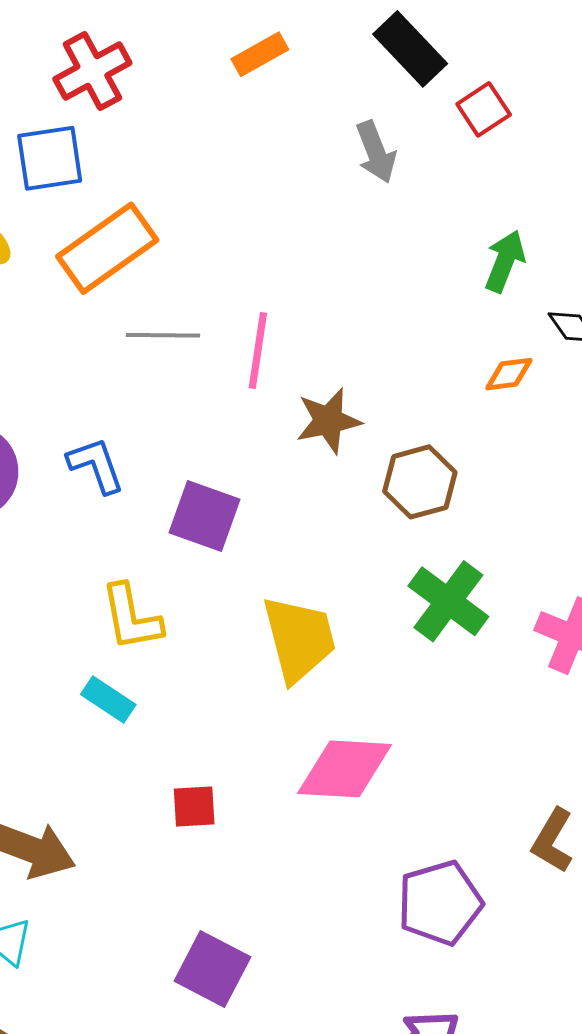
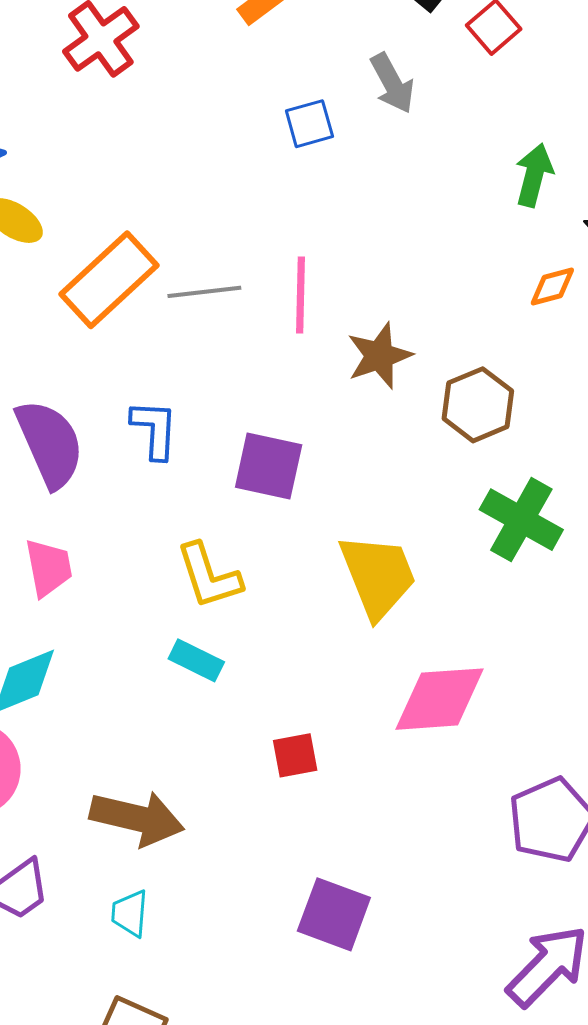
blue square: (50, 158) -> (309, 124), moved, size x0.7
orange rectangle: (107, 248) -> (109, 280), moved
blue L-shape: (96, 465) -> (154, 429), turned 30

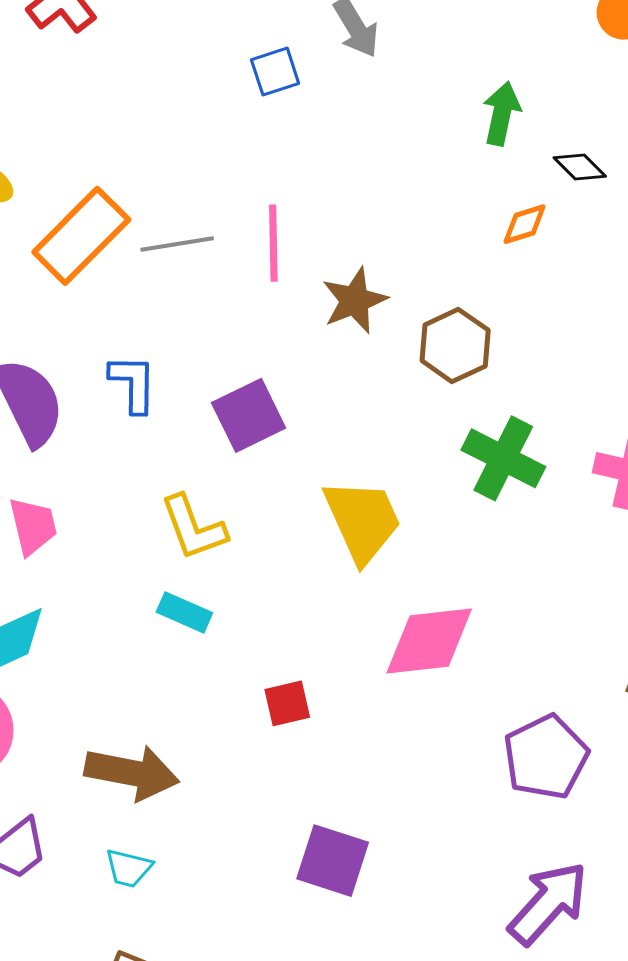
purple square: (269, 466) -> (249, 415), turned -36
cyan trapezoid: (130, 913) -> (129, 868), turned -78

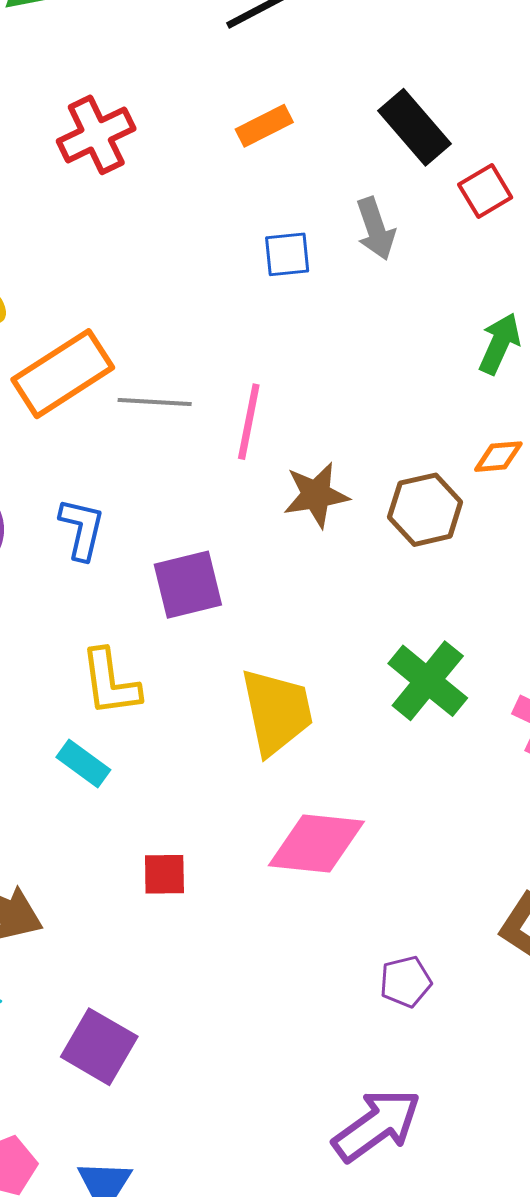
brown hexagon: (455, 345) -> (425, 510), moved
purple pentagon: (546, 757) -> (406, 982), size x0.6
purple square: (333, 861) -> (99, 1047), moved

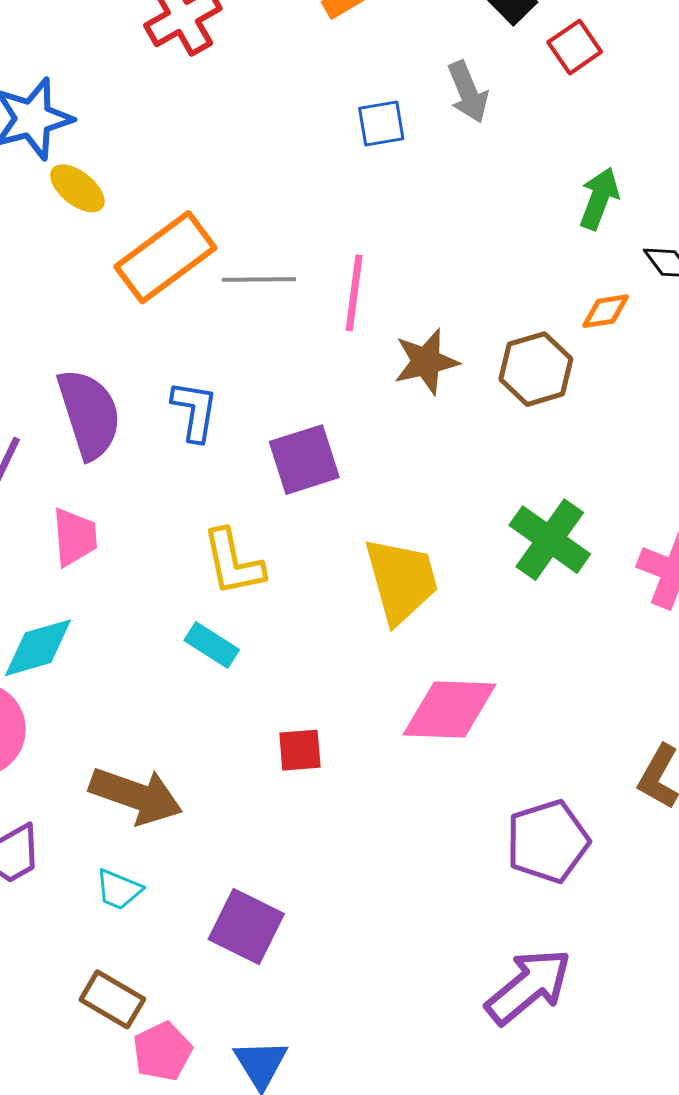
purple pentagon: (406, 982) -> (548, 841), size x1.6

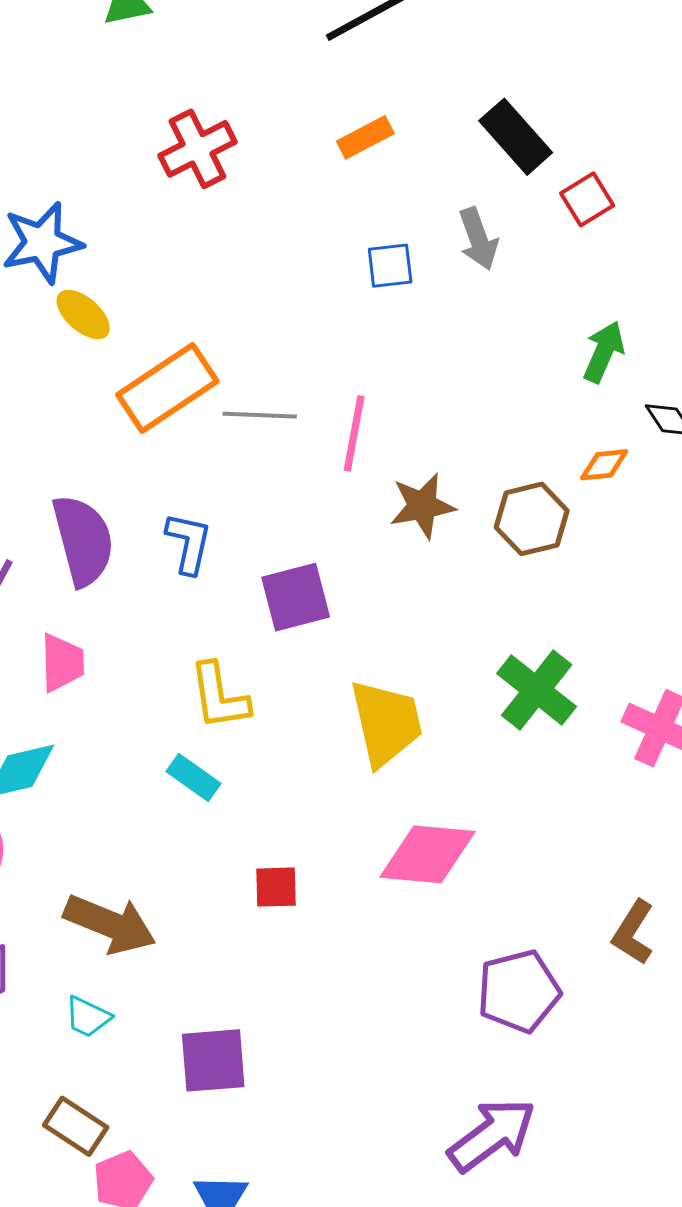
purple square: (246, 926) -> (213, 1060), turned -34

